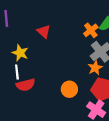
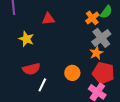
red triangle: (44, 31) -> (48, 19), turned -48
white line: (17, 72) -> (42, 85), moved, turned 32

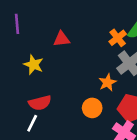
orange star: (96, 53) -> (107, 82), moved
white line: (42, 85) -> (32, 123), moved

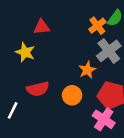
yellow star: (34, 65) -> (25, 52), moved
red semicircle: (40, 103) -> (38, 89), moved

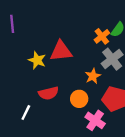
red triangle: (42, 27) -> (61, 51), moved, size x1.5
pink cross: (104, 119) -> (95, 120), moved

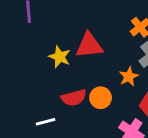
orange circle: (79, 99) -> (101, 98), moved
white line: (26, 112) -> (46, 122), turned 49

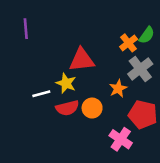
yellow star: (60, 57) -> (66, 83), moved
white line: (46, 122) -> (41, 94), moved

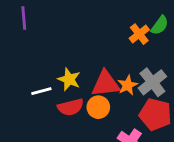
red triangle: (82, 60) -> (106, 84), moved
gray cross: (140, 69) -> (152, 82), moved

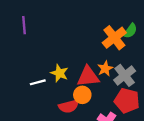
orange cross: (139, 34) -> (114, 38), size x1.5
orange star: (128, 85) -> (105, 69), moved
red semicircle: (71, 107) -> (69, 106), moved

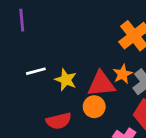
white line: (38, 82) -> (36, 71), moved
red semicircle: (69, 106) -> (59, 121), moved

